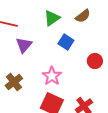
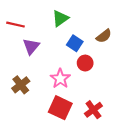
brown semicircle: (83, 16) -> (104, 36), moved
red circle: (95, 61) -> (85, 63), moved

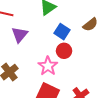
red circle: (85, 63) -> (64, 51), moved

